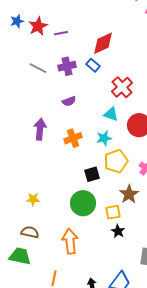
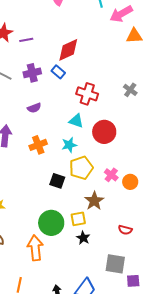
red cross: (122, 87) -> (87, 94), turned -30
black square: (92, 174) -> (57, 181), turned 35
green circle: (83, 203) -> (51, 223), moved

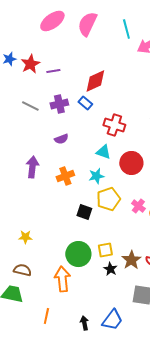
brown star: (94, 201) -> (131, 260), moved

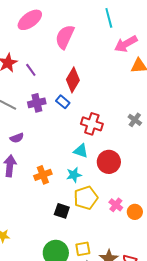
pink semicircle: (87, 24) -> (65, 37), moved
cyan line: (126, 29) -> (109, 18), moved
purple line: (53, 71) -> (31, 70), turned 64
red diamond: (95, 81) -> (73, 80), turned -35
purple semicircle: (61, 139) -> (17, 138), moved

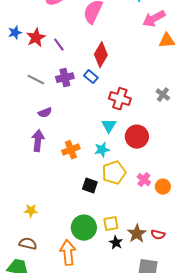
cyan triangle: (81, 151) -> (109, 126), turned 42

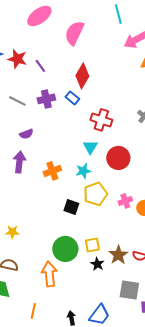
red star: (36, 38) -> (17, 59), turned -30
pink cross: (144, 180) -> (125, 201), turned 32

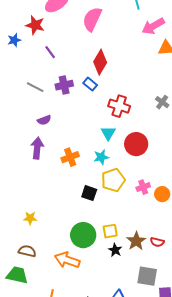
red star: (17, 59) -> (35, 25), moved
purple line: (40, 66) -> (50, 52), moved
orange arrow: (49, 274) -> (67, 260), turned -65

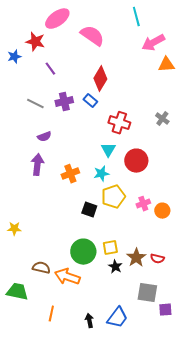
pink semicircle: (92, 19) -> (92, 36), turned 100
yellow star: (30, 218) -> (14, 229), moved
brown semicircle: (27, 251) -> (41, 268), moved

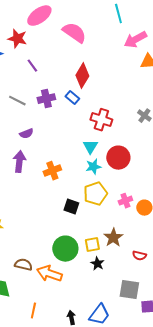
cyan star: (101, 174) -> (93, 167), moved
brown star: (136, 258) -> (113, 238), moved

